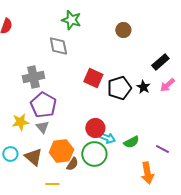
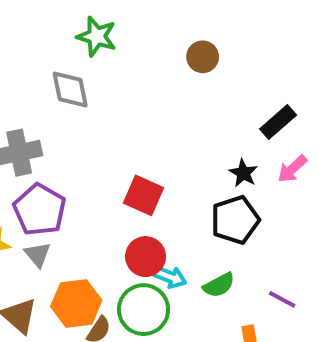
red square: (93, 78) -> (144, 195), moved
black pentagon: (119, 88) -> (235, 220), moved

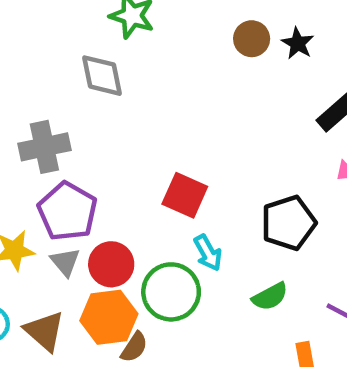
black star: (243, 173) -> (298, 43), moved
red circle: (146, 257) -> (111, 264), moved
cyan arrow: (170, 277) -> (208, 253), moved, turned 40
green circle: (144, 310) -> (171, 292), moved

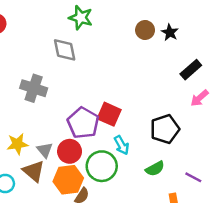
gray cross: (44, 147) -> (34, 88), turned 30
purple pentagon: (67, 211) -> (83, 123), moved
brown triangle: (44, 331) -> (34, 171), moved

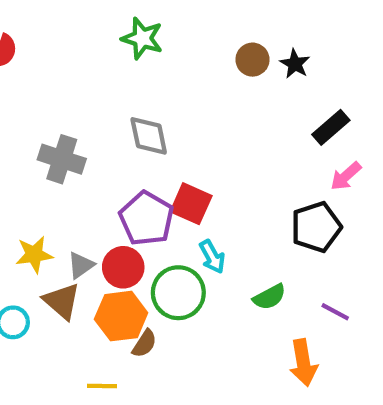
gray diamond: (65, 50) -> (149, 136), moved
black pentagon: (165, 129) -> (316, 227), moved
gray triangle: (45, 150) -> (81, 265), turned 35

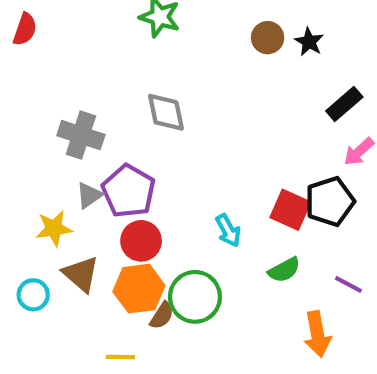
red square: (191, 204) -> (290, 210), moved
purple pentagon: (147, 219) -> (129, 191), moved
gray triangle: (81, 265) -> (89, 195), moved
green circle: (178, 293) -> (195, 297), moved

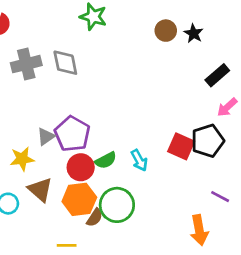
gray diamond: (166, 112) -> (65, 63), moved
gray cross: (81, 135) -> (26, 64), moved, turned -32
green semicircle: (284, 270) -> (106, 160), moved

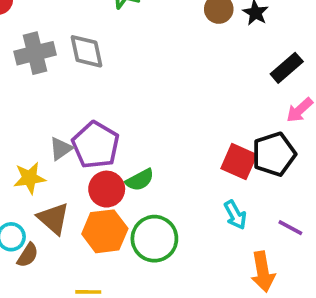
cyan arrow: (139, 160) -> (235, 215), moved
brown semicircle: (95, 217) -> (28, 255), moved

